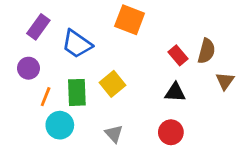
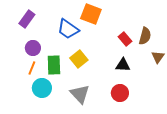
blue trapezoid: (77, 44) -> (68, 29), moved
purple circle: (28, 68) -> (33, 48), moved
gray triangle: (114, 134) -> (80, 94), size x1.5

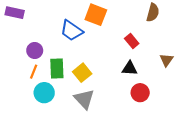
purple rectangle: (27, 19) -> (15, 13), moved, turned 66
brown semicircle: (145, 36) -> (153, 13), moved
yellow square: (79, 59) -> (82, 73), moved
red circle: (120, 93) -> (140, 93), moved

